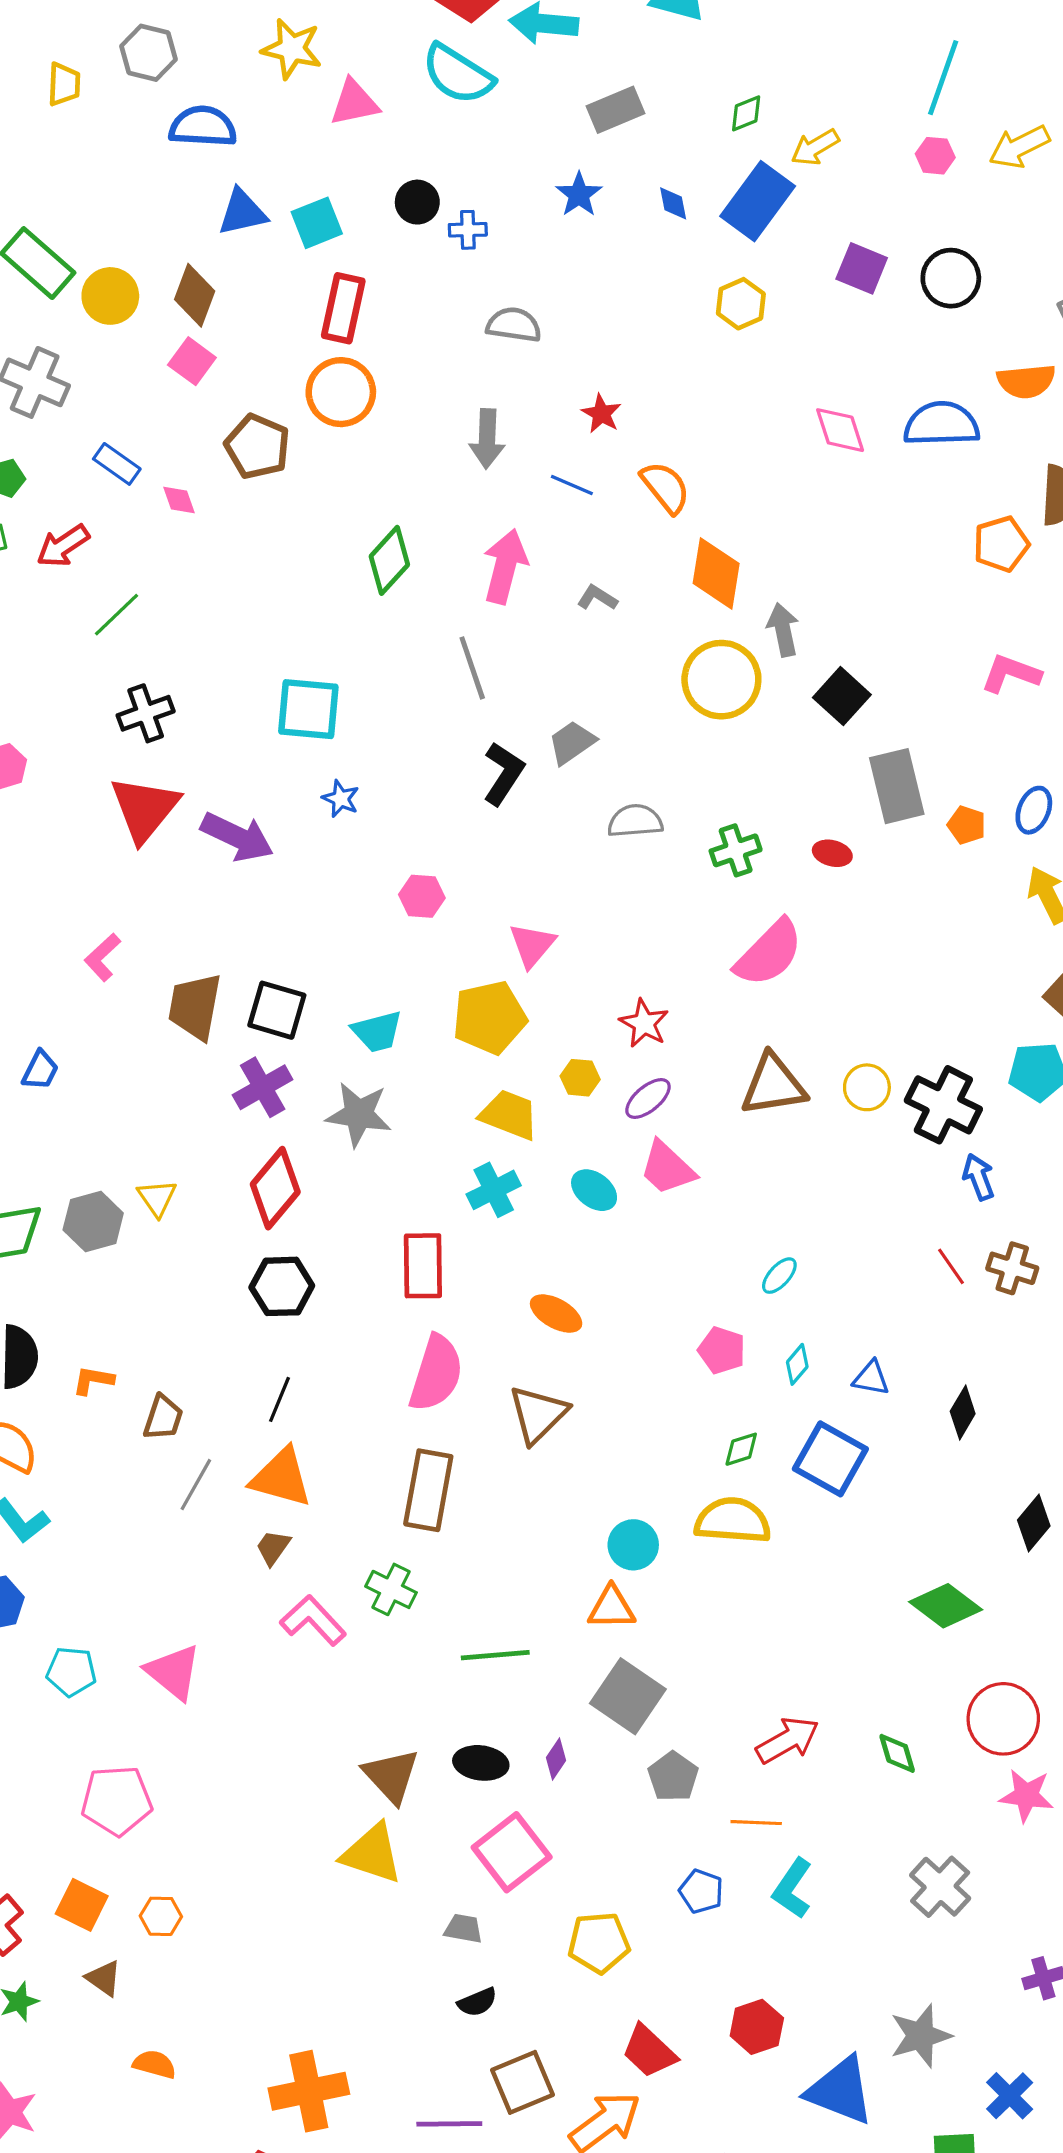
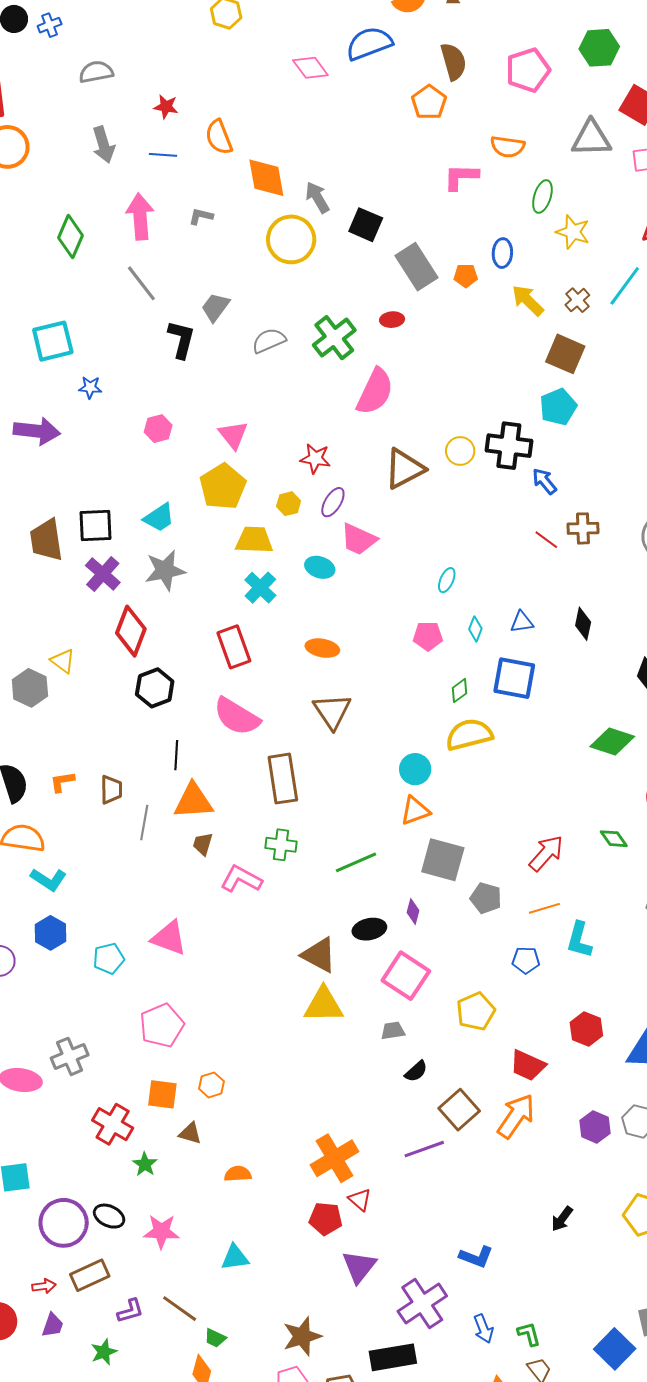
orange semicircle: (665, 487) -> (219, 137), turned -144
green cross: (736, 850) -> (334, 338), size x1.4
pink semicircle: (436, 1373) -> (237, 716), moved, turned 123

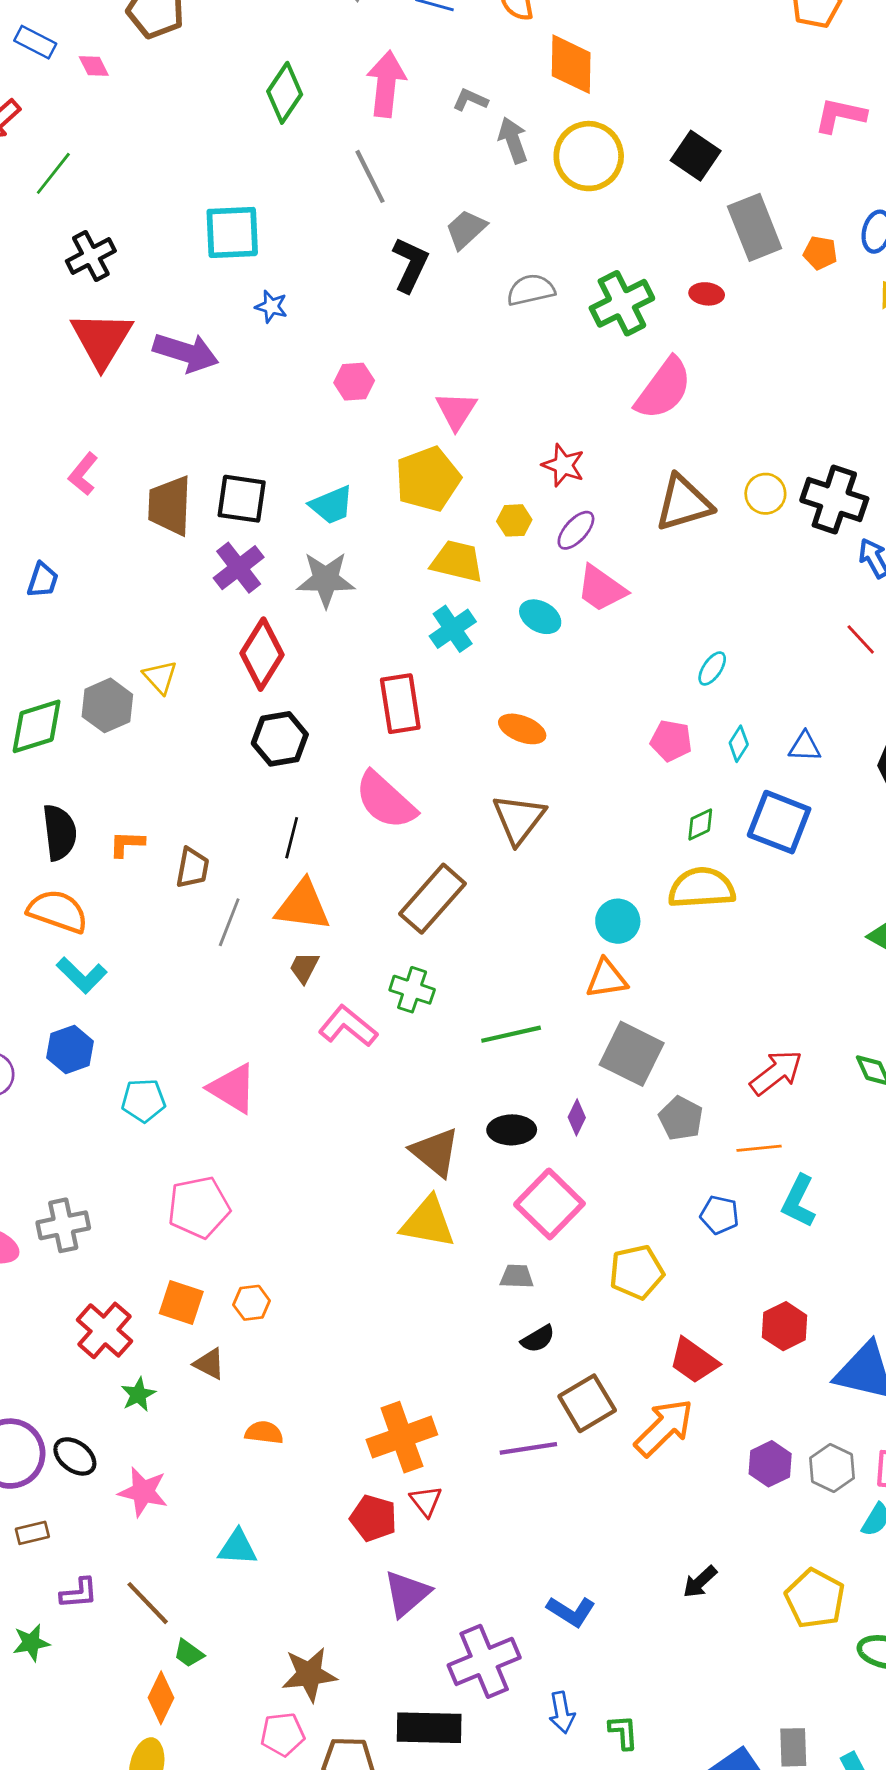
gray arrow: (317, 197) -> (513, 140), moved
brown rectangle: (283, 779) -> (432, 899), turned 39
brown rectangle: (90, 1275) -> (32, 1533), size x0.6

